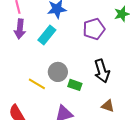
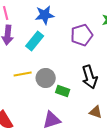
yellow line: (37, 84) -> (23, 74), moved, turned -42

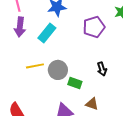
black arrow: (90, 77) -> (102, 69), size x0.6
brown triangle: (96, 112) -> (92, 104), moved

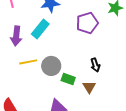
purple arrow: (20, 27) -> (16, 36), moved
brown triangle: (92, 104) -> (89, 87), moved, turned 40

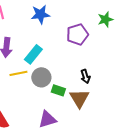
cyan rectangle: (40, 29) -> (33, 54), moved
brown triangle: (89, 87) -> (79, 98), size x1.5

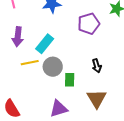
green rectangle: (58, 90) -> (70, 80), turned 72
brown triangle: (79, 98) -> (97, 99), moved

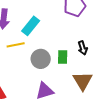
gray circle: (53, 67) -> (41, 59), moved
green rectangle: (70, 80) -> (63, 57), moved

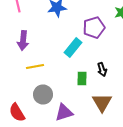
cyan rectangle: (31, 26) -> (73, 48), moved
gray circle: (41, 59) -> (43, 94), moved

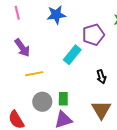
purple arrow: (23, 40) -> (22, 48), turned -42
green rectangle: (82, 78) -> (63, 99), moved

